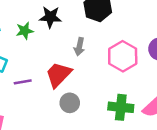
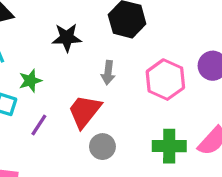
green star: (25, 31) -> (30, 81), moved
purple line: (23, 82) -> (39, 125), turned -42

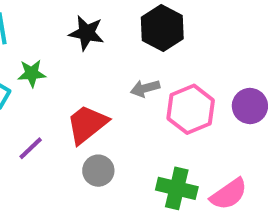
gray arrow: (108, 73) -> (145, 88), moved, turned 55
purple line: (39, 125) -> (31, 148), moved

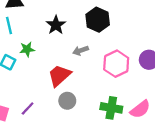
black star: (86, 33) -> (56, 25), turned 30
gray arrow: (145, 88) -> (81, 51), moved
purple line: (31, 148) -> (28, 109), moved

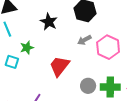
gray arrow: (81, 51) -> (84, 40), moved
gray circle: (67, 101) -> (88, 86), moved

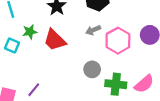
red trapezoid: (59, 66) -> (55, 40), moved, turned -90
gray circle: (88, 86) -> (92, 69), moved

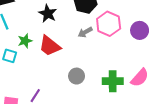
pink hexagon: (118, 41) -> (109, 24), moved
gray circle: (92, 69) -> (77, 76), moved

